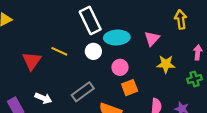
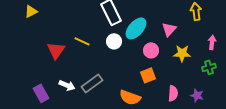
cyan ellipse: (117, 38) -> (136, 28), turned -45
pink circle: (120, 67) -> (151, 50), moved
gray rectangle: (83, 92) -> (92, 83), moved

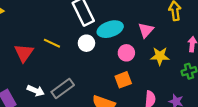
cyan ellipse: (136, 28) -> (110, 29), turned 30

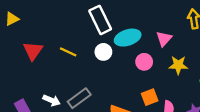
red triangle: (24, 53) -> (33, 51), moved
orange square: (123, 80) -> (150, 97), moved

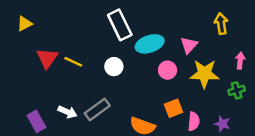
yellow line: (68, 52) -> (73, 62), moved
white circle: (103, 52) -> (114, 67), moved
yellow star: (178, 65) -> (204, 74), size x1.4

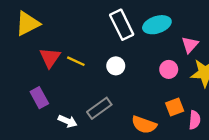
yellow triangle: (24, 24) -> (28, 24), size x1.6
cyan ellipse: (150, 44) -> (157, 25), moved
white arrow: (67, 112) -> (68, 121), moved
purple rectangle: (36, 121) -> (39, 98), moved

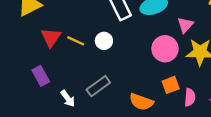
white circle: (116, 66) -> (104, 41), moved
pink circle: (169, 69) -> (165, 49), size x1.5
white arrow: (68, 121) -> (68, 98), turned 30

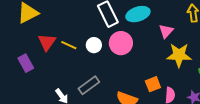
pink circle: (165, 49) -> (121, 43), moved
purple rectangle: (41, 76) -> (26, 63), moved

